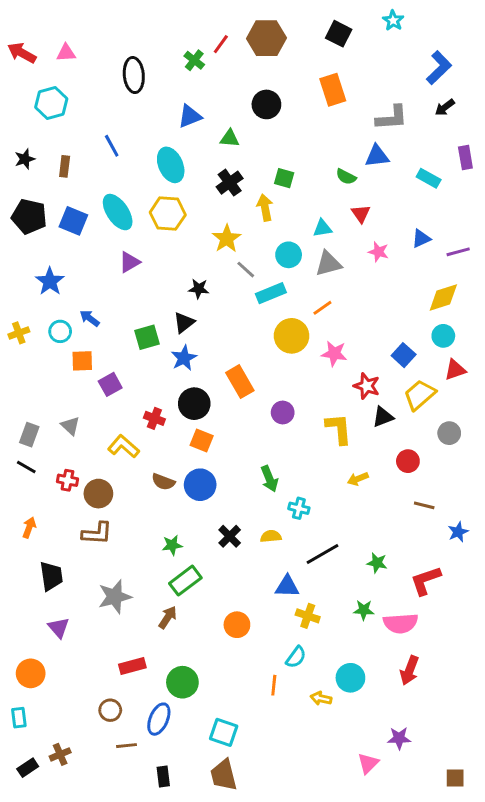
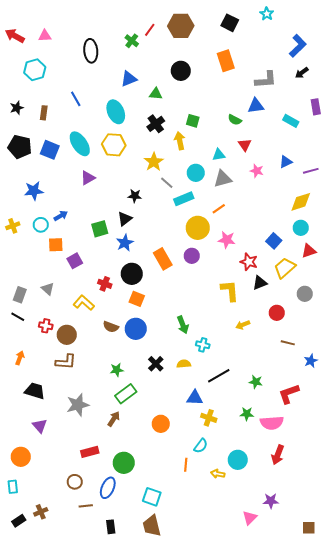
blue star: (50, 281) -> (34, 191), turned 30
blue arrow: (90, 318) -> (61, 216), turned 112
purple circle: (283, 412) -> (192, 256), moved
black trapezoid: (51, 576) -> (35, 391), turned -65

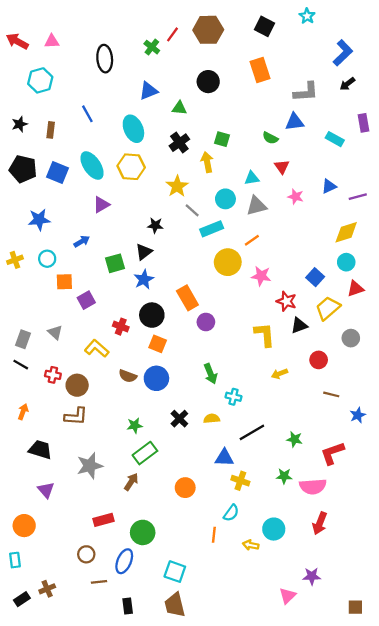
blue arrow: (61, 216) -> (82, 241), moved
purple circle: (192, 256) -> (206, 322), moved

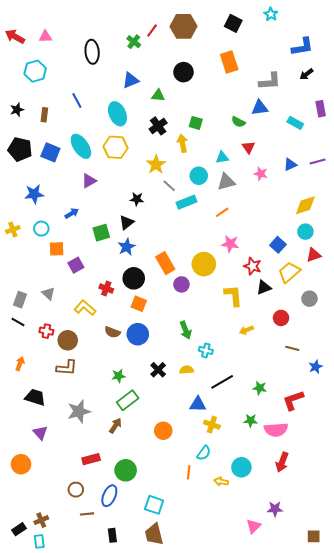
blue L-shape: (343, 53) -> (302, 47), turned 35
purple line: (358, 197) -> (318, 162), moved
yellow circle: (228, 262) -> (204, 264), moved
cyan rectangle: (15, 560) -> (39, 541), moved

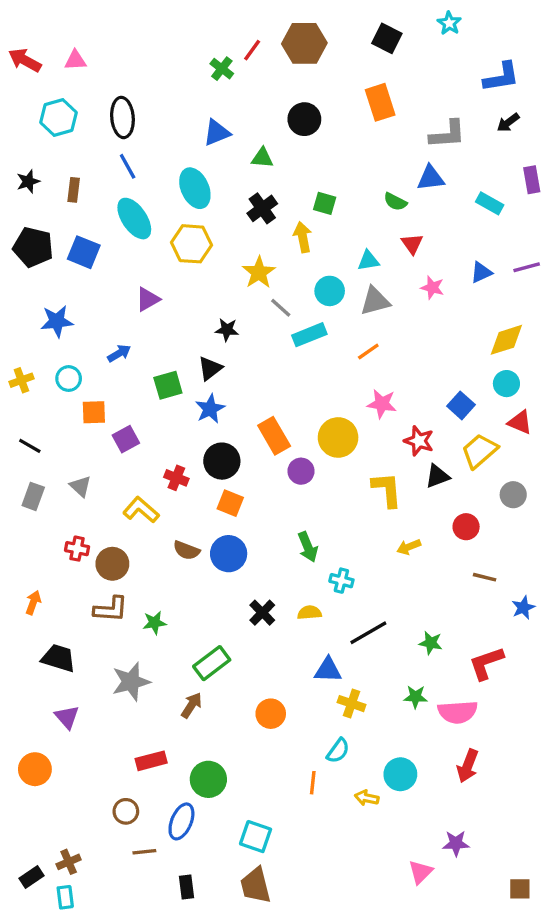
black ellipse: (92, 52) -> (122, 117), moved
cyan ellipse: (81, 146) -> (134, 219), moved
red triangle: (314, 255) -> (520, 422), turned 42
black line: (18, 322) -> (30, 446), moved
green star: (118, 376) -> (154, 623), moved

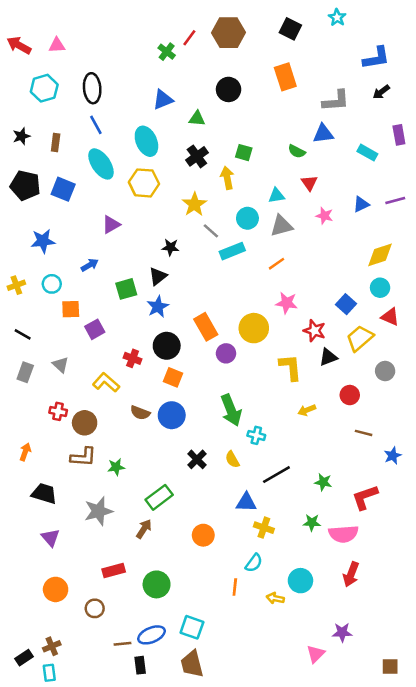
green arrow: (308, 547) -> (231, 410), size x1.4
yellow semicircle: (309, 613) -> (232, 459), turned -114
orange circle: (35, 769) -> (56, 589), moved
blue ellipse: (181, 821) -> (151, 635), moved, turned 44
brown line: (144, 852) -> (122, 644), moved

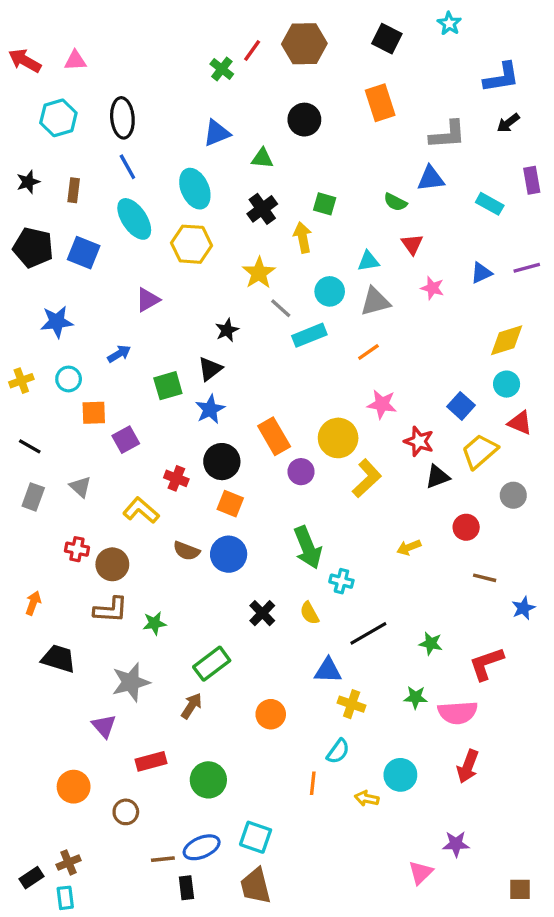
black star: (170, 247) -> (227, 330), turned -30
yellow L-shape: (290, 367) -> (367, 478), moved, turned 52
purple triangle: (50, 538) -> (104, 726), moved

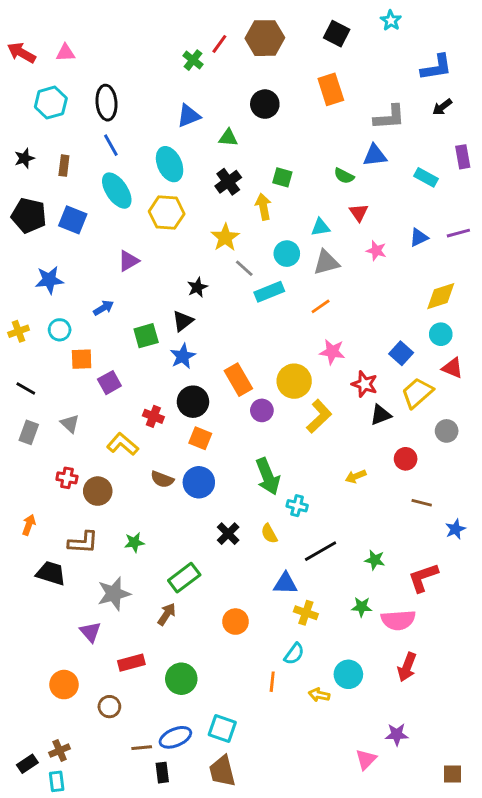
brown L-shape: (111, 610) -> (83, 542), moved

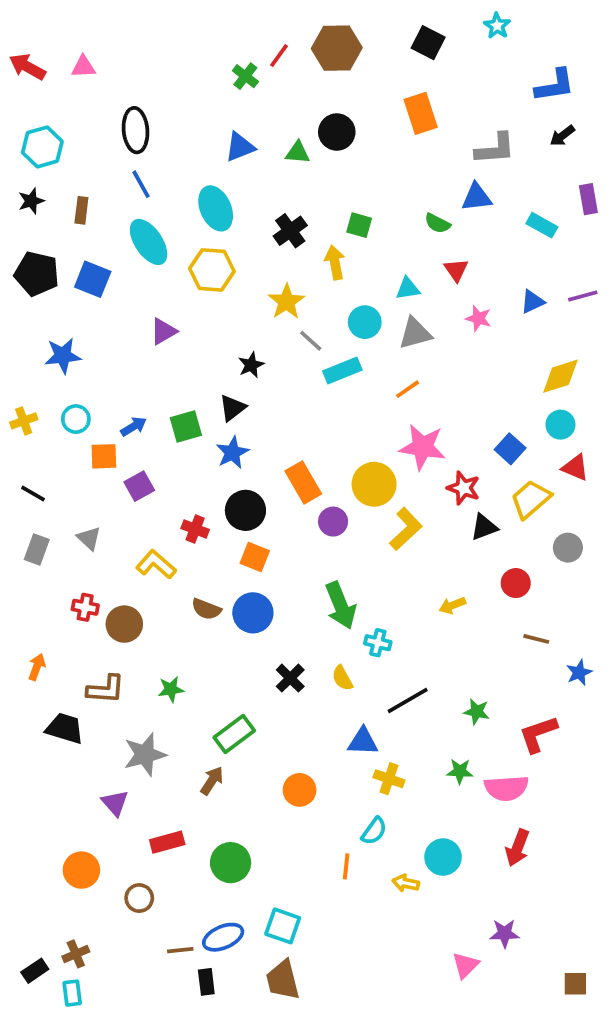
cyan hexagon: (51, 103) -> (42, 147), moved
green triangle: (228, 138) -> (298, 153), moved
blue arrow: (104, 308) -> (134, 426), moved
pink star: (332, 352) -> (423, 447), size x1.4

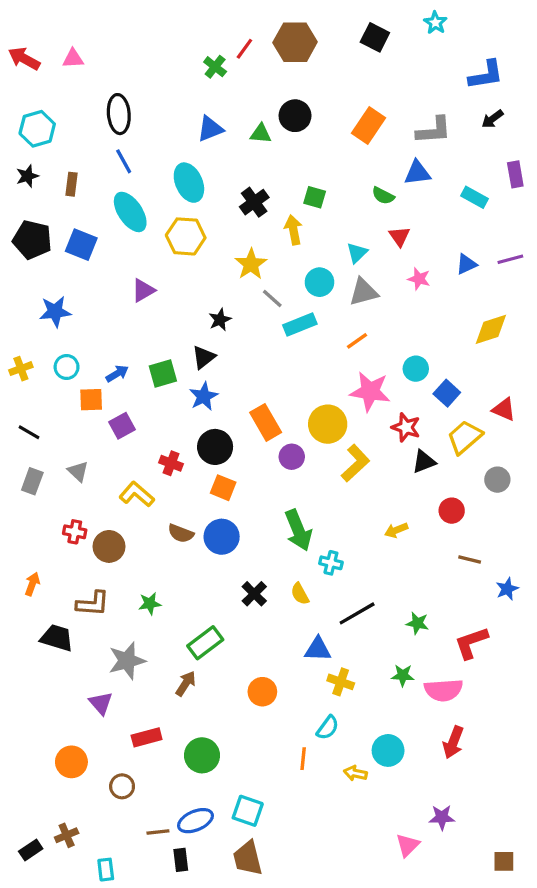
orange rectangle: (421, 113) -> (368, 125), moved, turned 52
cyan triangle: (408, 289) -> (357, 253), turned -35
cyan circle: (560, 425) -> (416, 369), moved
cyan rectangle: (72, 993) -> (106, 870), moved

